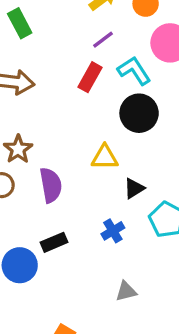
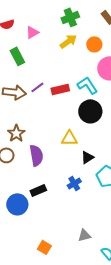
purple line: (103, 40) -> (37, 87), moved
red rectangle: (90, 77) -> (60, 89), turned 48
gray triangle: (126, 291) -> (84, 235), moved

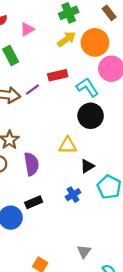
orange circle: (94, 44) -> (95, 42), size x1.6
red rectangle: (60, 89) -> (58, 75), moved
gray triangle: (84, 235) -> (84, 252), turned -40

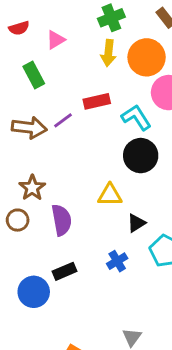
yellow arrow: (66, 39) -> (108, 53), turned 132

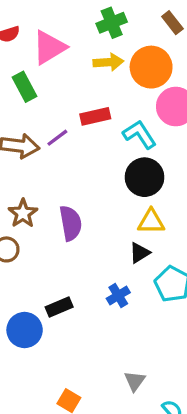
pink triangle: (56, 40) -> (49, 47), size x1.6
yellow arrow: (108, 53) -> (108, 62), turned -100
yellow triangle: (110, 195) -> (151, 222), moved
purple semicircle: (62, 220) -> (71, 223), moved

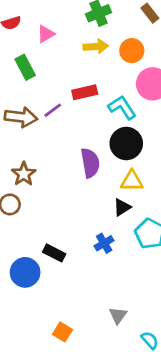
pink triangle: (49, 47) -> (46, 34), size x0.6
orange circle: (151, 67) -> (132, 51), size x0.7
purple semicircle: (71, 223) -> (90, 163), moved
black rectangle: (59, 307) -> (54, 253), turned 50

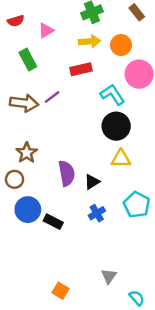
red rectangle: (85, 92) -> (81, 69), moved
purple semicircle: (90, 163) -> (67, 173), moved
black triangle: (122, 207) -> (92, 182), moved
blue circle: (25, 272) -> (28, 210), moved

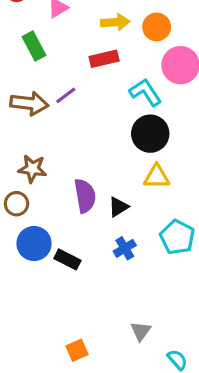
brown star: (27, 153) -> (32, 169), turned -30
orange square: (60, 291) -> (77, 350), turned 35

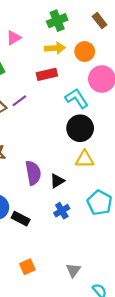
orange square: (77, 350) -> (27, 267), moved

